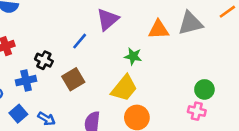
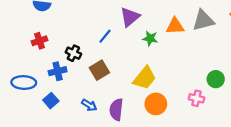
green star: (133, 56) -> (150, 38), moved
pink cross: (197, 111) -> (196, 98), moved
blue arrow: (46, 119) -> (89, 105), moved

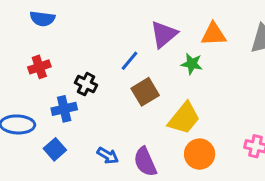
orange triangle: (175, 26) -> (214, 34), moved
brown square: (99, 70) -> (145, 92), moved
purple semicircle: (116, 110) -> (145, 162), turned -30

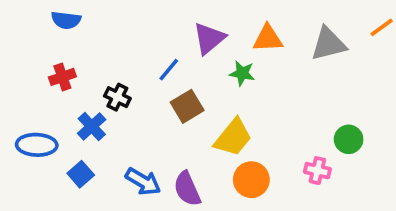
blue cross: (64, 109) -> (92, 126), turned -30
blue arrow: (108, 156) -> (143, 182), size x1.4

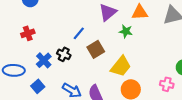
blue line: (169, 70) -> (79, 33), moved
black cross: (117, 97) -> (64, 54), moved

